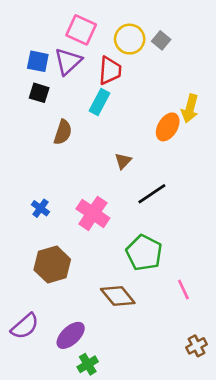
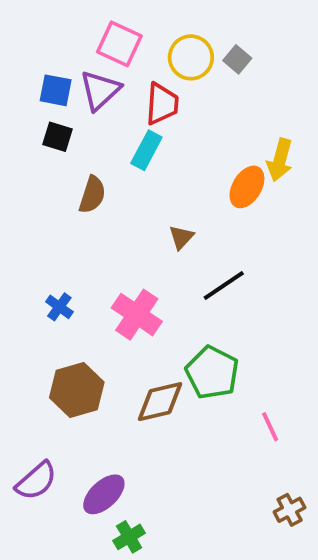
brown diamond: (118, 296) -> (160, 402), moved, turned -64

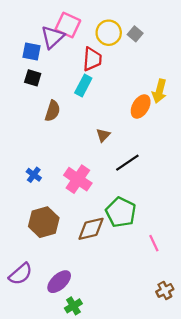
purple triangle: (100, 90) -> (52, 37), moved

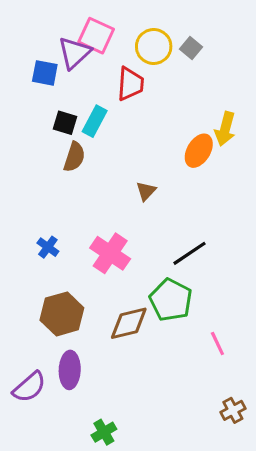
black square: (33, 78) -> (65, 123), moved
cyan rectangle: (83, 86) -> (95, 121), moved
black line: (127, 163) -> (189, 253), moved
purple ellipse: (59, 282) -> (70, 370), moved, turned -45

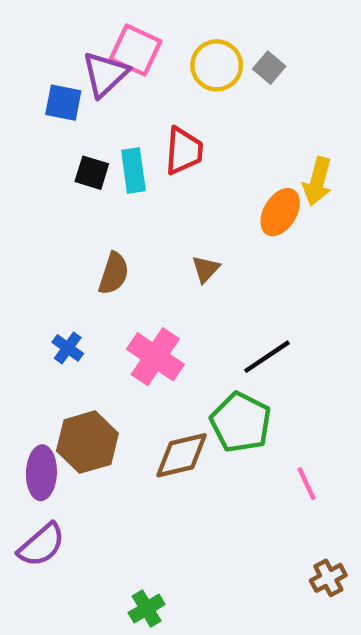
red trapezoid: (130, 84) -> (184, 151), moved
cyan rectangle: (95, 121) -> (133, 171), turned -36
brown semicircle: (74, 157) -> (114, 273), moved
purple ellipse: (70, 370) -> (41, 473), moved

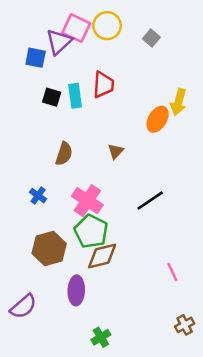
yellow circle: (217, 65) -> (107, 26), moved
green pentagon: (241, 422) -> (91, 231), moved
purple ellipse: (41, 473) -> (76, 290), moved
green cross: (147, 609) -> (101, 337), moved

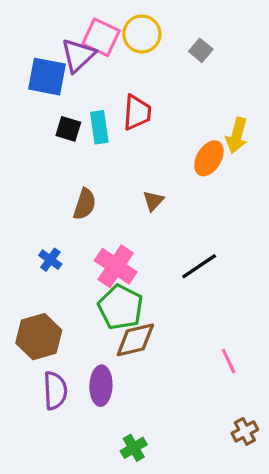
blue square: (36, 58) -> (47, 77), size x1.4
brown hexagon: (49, 249) -> (39, 337), moved
purple semicircle: (23, 306) -> (55, 391), moved, turned -52

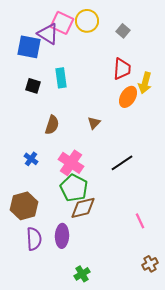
purple triangle: (78, 55) -> (48, 34), turned -45
red trapezoid: (137, 113) -> (122, 69), moved
black square: (68, 129) -> (33, 86), moved

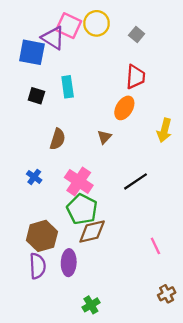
yellow arrow: (145, 83) -> (164, 130), moved
orange ellipse: (128, 97) -> (124, 108), moved
brown hexagon: (24, 206) -> (42, 236), moved

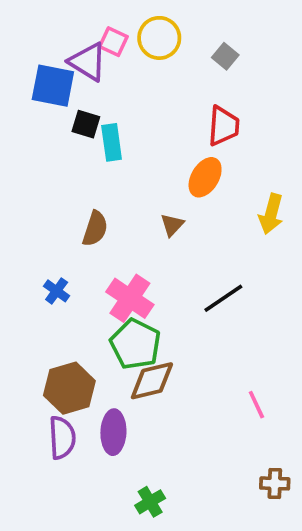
pink square: (69, 26) -> (113, 42), size x0.7
black square: (36, 96) -> (86, 124), moved
brown cross: (167, 294) -> (275, 483), turned 30

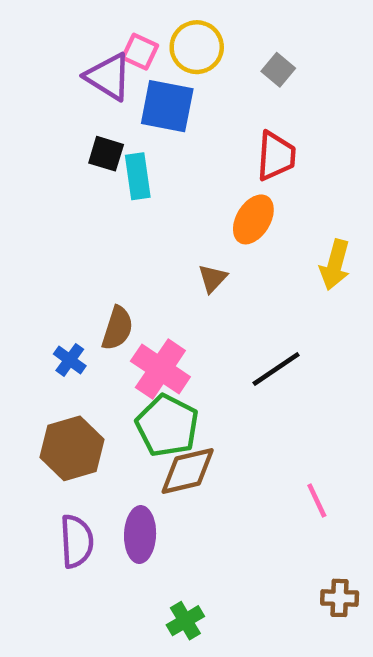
blue square: (53, 86) -> (167, 106), moved
brown semicircle: (95, 229) -> (117, 328), moved
brown hexagon: (69, 388) -> (72, 448), moved

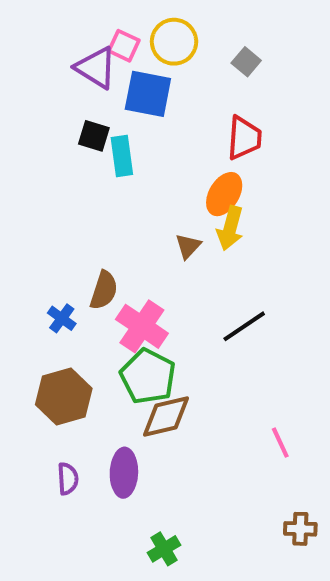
yellow arrow: (335, 265) -> (230, 228), moved
purple semicircle: (77, 541) -> (68, 479), size x0.7

